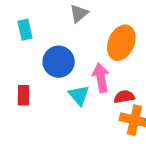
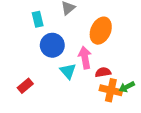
cyan rectangle: (25, 30) -> (38, 19), moved
red rectangle: (24, 95) -> (25, 86), moved, turned 49

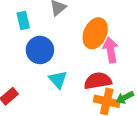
pink arrow: (85, 58) -> (111, 50), moved
red semicircle: (103, 72) -> (98, 81), size x1.5

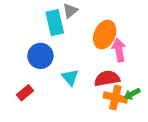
cyan rectangle: (23, 20) -> (55, 23), moved, size x1.5
blue circle: (40, 50) -> (40, 56), moved

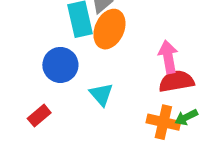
orange ellipse: (105, 34) -> (109, 29), moved
red semicircle: (107, 78) -> (176, 81), moved

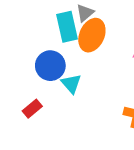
cyan triangle: (101, 94) -> (71, 84), moved

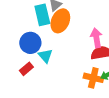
red rectangle: (32, 109) -> (26, 69), moved

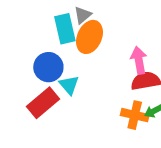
red rectangle: (26, 69) -> (43, 103), size x1.6

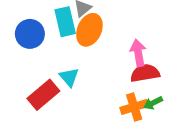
blue circle: (48, 67) -> (30, 34), moved
orange cross: (135, 115) -> (134, 107), turned -30

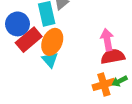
orange ellipse: (89, 30) -> (52, 42), moved
red rectangle: (43, 95) -> (29, 40), moved

